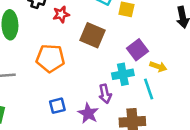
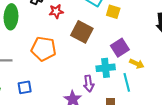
blue square: (57, 106) -> (25, 87), moved

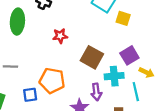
red star: (56, 11) -> (60, 36), moved
brown square: (82, 32) -> (92, 57), moved
orange pentagon: (44, 49) -> (52, 81), moved

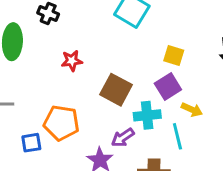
yellow square: (123, 18) -> (174, 56), moved
purple arrow: (96, 92) -> (123, 138), turned 63

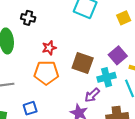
yellow square: (174, 56) -> (124, 18), moved, turned -32
orange pentagon: (61, 123) -> (46, 73), moved

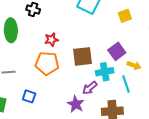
brown square: (83, 63) -> (82, 56), turned -30
blue square: (30, 108) -> (29, 96), turned 32

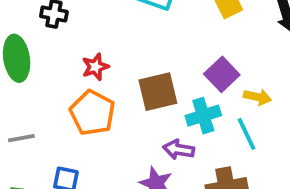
orange pentagon: (47, 63) -> (92, 113), turned 30
purple arrow: (90, 88) -> (179, 150), turned 56

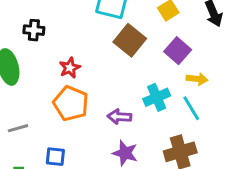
purple square: (222, 74) -> (178, 51), moved
brown square: (158, 92) -> (130, 40), moved, turned -32
purple arrow: (179, 150) -> (119, 117), moved

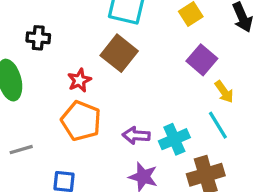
brown square: (130, 40) -> (119, 53), moved
yellow arrow: (197, 79) -> (224, 92), turned 48
cyan cross: (157, 97) -> (174, 139), moved

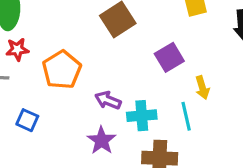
purple square: (202, 60) -> (169, 57), moved
red star: (79, 80) -> (17, 49), moved

